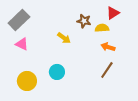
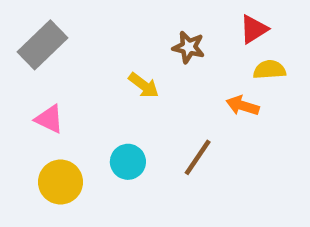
yellow semicircle: (102, 28) -> (269, 70), moved
pink triangle: (22, 44) -> (49, 119), moved
brown line: (107, 70) -> (198, 157), moved

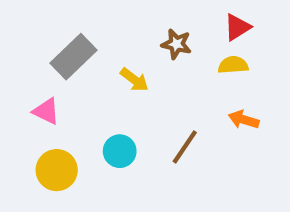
gray rectangle: (43, 45) -> (73, 57), moved
yellow semicircle: (269, 70) -> (233, 65), moved
orange arrow: (243, 106) -> (244, 120), moved

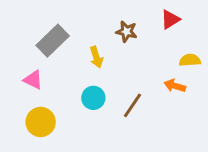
yellow semicircle: (233, 65) -> (190, 60), moved
yellow arrow: (134, 80) -> (96, 57), turned 35
cyan circle: (120, 151) -> (93, 98), moved

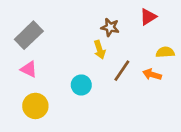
gray rectangle: (53, 41) -> (29, 35), moved
yellow arrow: (96, 57) -> (100, 50), moved
brown line: (133, 105) -> (122, 71), moved

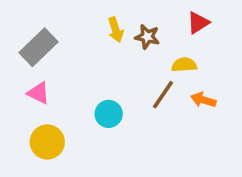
yellow arrow: (100, 50) -> (116, 30), moved
yellow semicircle: (165, 52) -> (184, 65), moved

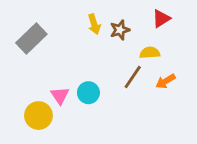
brown star: (147, 37) -> (120, 30), turned -30
pink triangle: (38, 93) -> (60, 96), moved, turned 30
orange arrow: (203, 100) -> (165, 81), turned -48

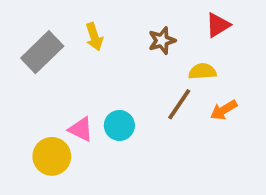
yellow arrow: (94, 24) -> (94, 37), moved
pink triangle: (60, 96) -> (81, 129), turned -30

